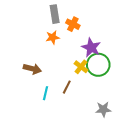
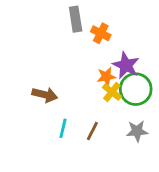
orange star: (53, 37) -> (106, 77), moved
brown line: (67, 87) -> (92, 131), moved
gray star: (103, 109) -> (137, 131), moved

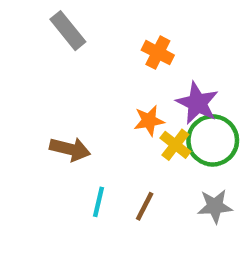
gray rectangle: (76, 19) -> (68, 31), moved, turned -30
orange star: (106, 77) -> (149, 121), moved

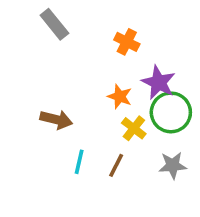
orange star: (149, 121) -> (120, 97), turned 30
yellow cross: (175, 145) -> (134, 128), moved

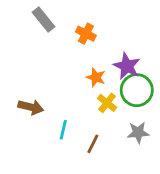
orange cross: (127, 42) -> (86, 34), moved
brown arrow: (56, 119) -> (31, 107), moved
brown line: (116, 165) -> (93, 144), moved

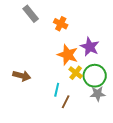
orange star: (96, 77) -> (68, 55), size x1.5
green circle: (137, 90) -> (95, 76), moved
cyan line: (63, 130) -> (57, 90), moved

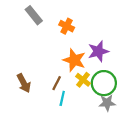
purple star: (90, 47) -> (98, 51), turned 30
brown arrow: (22, 76) -> (24, 83), turned 48
brown line: (66, 102) -> (57, 83), moved

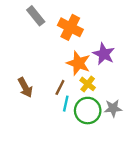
orange cross: (67, 26) -> (70, 27), size x1.5
purple star: (98, 51) -> (104, 54), turned -30
green circle: (104, 83) -> (88, 111), moved

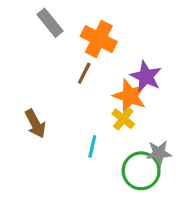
orange star: (78, 63) -> (130, 96), moved
brown line: (60, 87) -> (84, 73), moved
green circle: (88, 111) -> (141, 171), moved

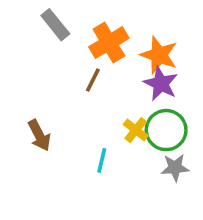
orange cross: (99, 39) -> (109, 43), turned 32
orange star: (130, 96) -> (159, 55), moved
green circle: (141, 171) -> (166, 130), moved

